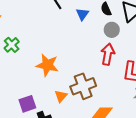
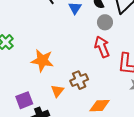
red arrow: (108, 54) -> (102, 47), turned -30
brown cross: (83, 86) -> (79, 80), size x0.7

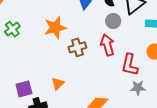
orange star: (42, 61) -> (55, 28), moved, turned -30
brown cross: (79, 80) -> (77, 47), moved

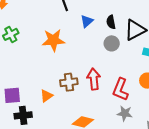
red arrow: (107, 45) -> (94, 79), moved
brown cross: (77, 47) -> (69, 82), moved

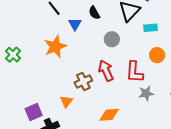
blue triangle: (87, 21) -> (75, 24), moved
black semicircle: (111, 22) -> (94, 13), moved
gray circle: (112, 43) -> (112, 39), moved

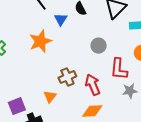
gray circle: (112, 39) -> (99, 46), moved
red arrow: (106, 71) -> (93, 85), moved

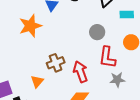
gray circle: (99, 46) -> (97, 32), moved

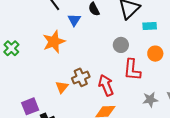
gray star: (117, 80) -> (150, 100), moved
orange triangle: (37, 81) -> (62, 87), moved

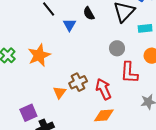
orange star: (54, 42) -> (39, 55), moved

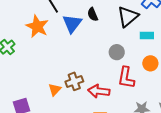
blue triangle: (69, 25) -> (72, 24), size x1.5
orange star: (39, 55) -> (37, 26), moved, turned -30
red arrow: (104, 89) -> (99, 91), turned -65

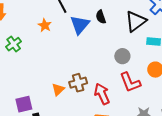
orange star: (37, 26) -> (45, 25), size x0.6
red L-shape: (126, 78) -> (130, 82), turned -35
red arrow: (99, 91) -> (102, 94), turned 55

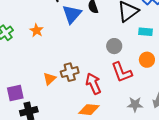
orange star: (45, 25) -> (37, 30), moved

